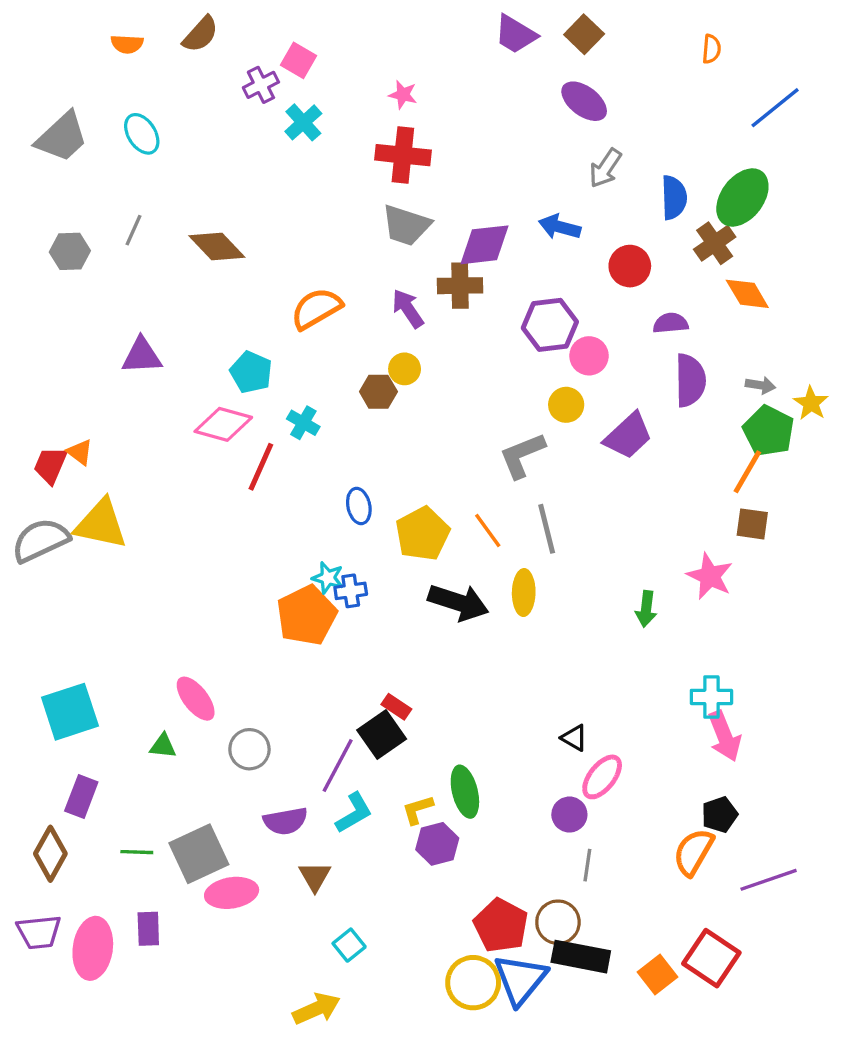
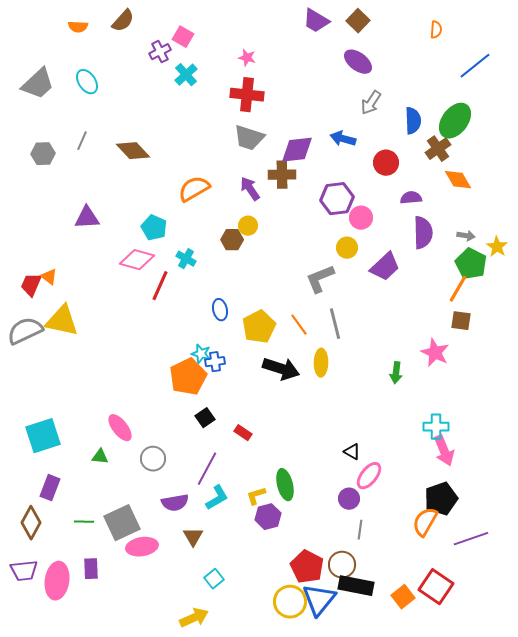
black square: (382, 735) -> (205, 418), moved, size x0.7
black pentagon: (720, 815) -> (441, 499), size x1.5

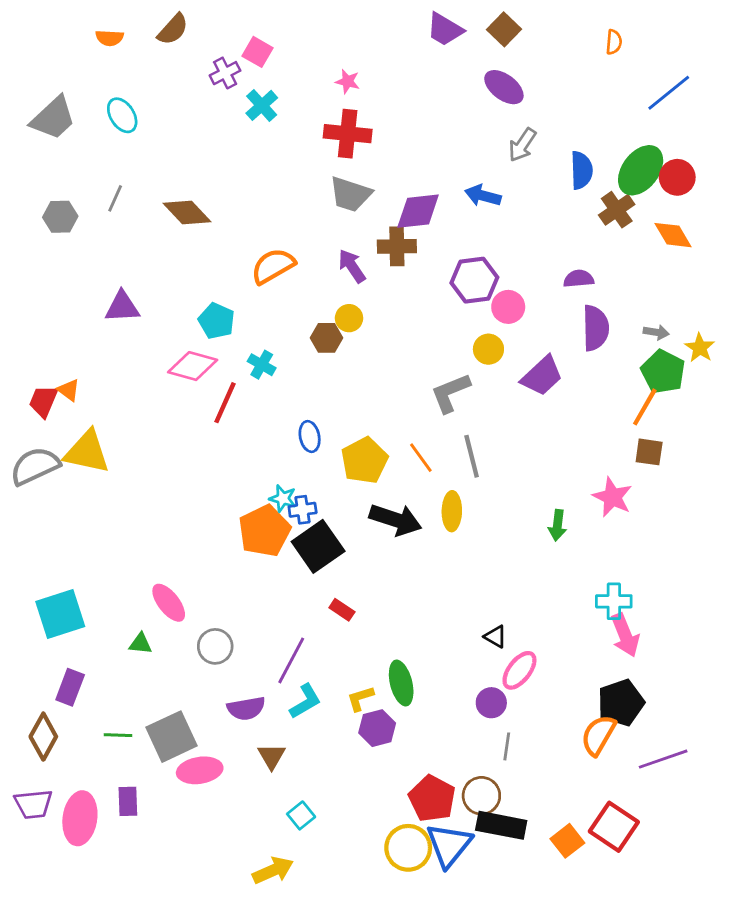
red circle: (386, 163) -> (677, 177), moved
orange diamond: (458, 180) -> (673, 235), moved
black square: (205, 418) -> (318, 546), moved, size x1.8

